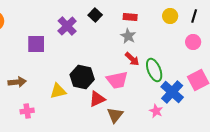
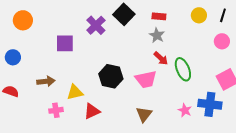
black square: (95, 15) -> (124, 14), size x1.5
yellow triangle: (58, 91) -> (75, 92), moved
blue cross: (172, 92) -> (210, 104), moved, turned -35
red triangle: (97, 99) -> (92, 111), moved

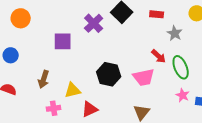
gray star: (157, 35) -> (175, 33), moved
brown arrow: (46, 81) -> (44, 79), turned 114
pink star: (185, 110) -> (183, 95), moved

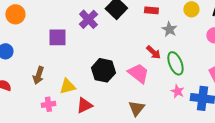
pink trapezoid: (144, 77) -> (138, 73), turned -130

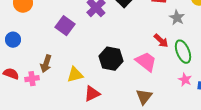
purple square: (57, 37) -> (65, 26), turned 36
pink cross: (48, 104) -> (32, 79), moved

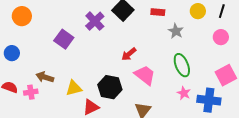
red arrow: (161, 41) -> (129, 54), moved, turned 98
black hexagon: (111, 59) -> (110, 87), moved
brown arrow: (46, 64) -> (45, 77), turned 90

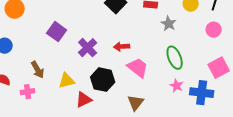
purple cross: (95, 21) -> (88, 48), moved
red arrow: (129, 54) -> (122, 47), turned 35
brown arrow: (45, 77) -> (38, 70), turned -138
pink cross: (31, 92) -> (28, 92), moved

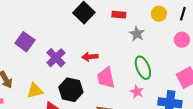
pink trapezoid: (138, 68) -> (106, 78), turned -140
pink star: (177, 86) -> (137, 92), moved

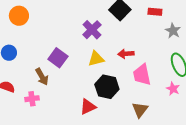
purple square: (25, 42) -> (58, 58), moved
purple cross: (56, 58) -> (92, 30), moved
yellow triangle: (35, 91) -> (96, 59), moved

